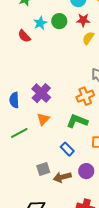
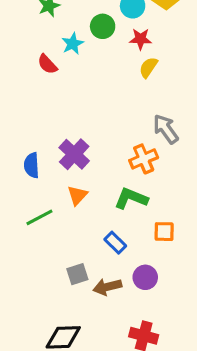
green circle: (59, 21) -> (103, 26), moved

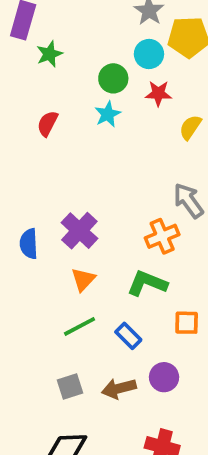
cyan star: (73, 44) -> (108, 114), moved
red semicircle: (47, 64) -> (48, 124), turned 70
yellow semicircle: (148, 67) -> (190, 127), moved
green line: (39, 217) -> (79, 326), moved
gray square: (77, 274) -> (70, 387), moved

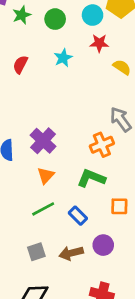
green circle: (113, 78) -> (55, 19), moved
yellow semicircle: (190, 127) -> (122, 67), turned 90

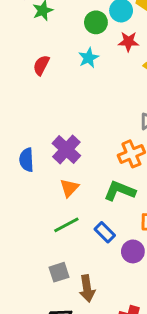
green circle: (55, 19) -> (96, 22), moved
purple circle: (103, 245) -> (133, 251), moved
brown arrow: (71, 253) -> (87, 288), moved, turned -85

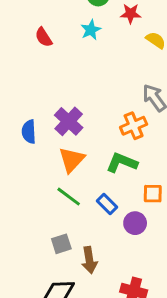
red semicircle: (41, 65) -> (44, 37), turned -60
orange triangle: (69, 188) -> (72, 160), size x1.4
green line: (66, 225) -> (69, 197), turned 65

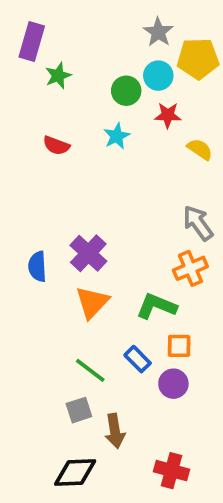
red semicircle: (44, 37) -> (56, 146), turned -36
orange cross: (134, 126) -> (190, 268), moved
orange square: (153, 194) -> (179, 346), moved
green line: (69, 197) -> (90, 370), moved

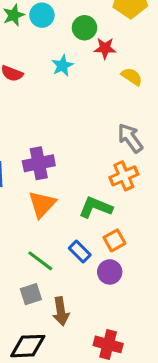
cyan circle: (158, 76) -> (42, 15), moved
green circle: (126, 91) -> (84, 28), moved
purple cross: (88, 253) -> (39, 163), turned 36
orange square: (179, 346) -> (114, 240), turned -30

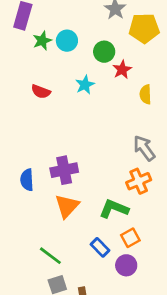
red star: (105, 48) -> (122, 70), turned -30
yellow semicircle: (132, 77) -> (146, 94), turned -126
green line: (40, 261) -> (50, 256), moved

